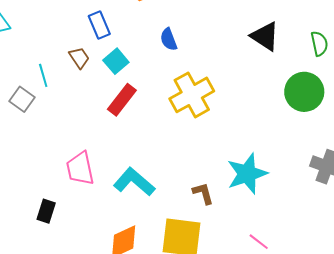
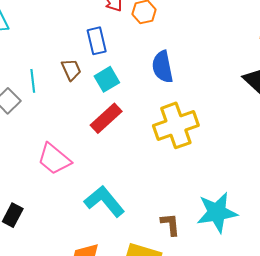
blue semicircle: (169, 39) -> (163, 67), size x1.4
pink trapezoid: (80, 169) -> (54, 159), moved, turned -48

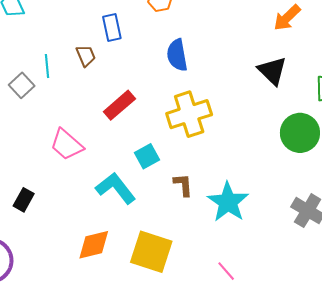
cyan square: (107, 79) -> (147, 156), moved
cyan star: (217, 212) -> (228, 202), turned -30
brown L-shape: (170, 224) -> (183, 185), moved

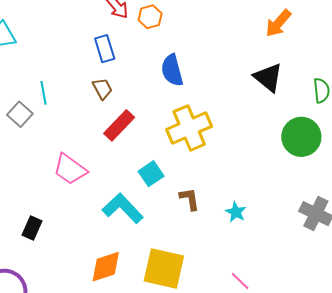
brown trapezoid: (86, 56) -> (102, 89), moved
cyan star: (228, 202) -> (236, 212), size x0.5

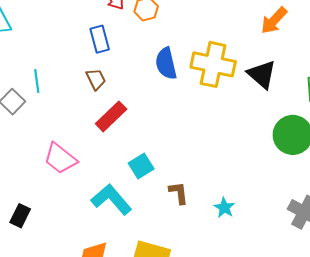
yellow cross: (189, 128) -> (213, 64), moved, turned 33

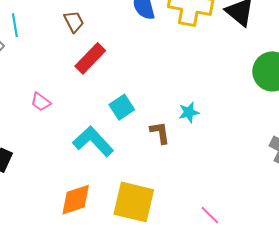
pink trapezoid: (60, 158) -> (41, 102), size x0.6
cyan star: (224, 208) -> (189, 112), moved, turned 30

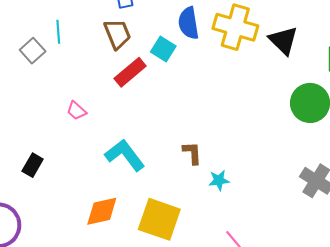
brown trapezoid: (74, 22) -> (117, 34), size x1.4
cyan square: (122, 107) -> (163, 49), moved, turned -30
cyan star: (189, 112) -> (219, 180), moved

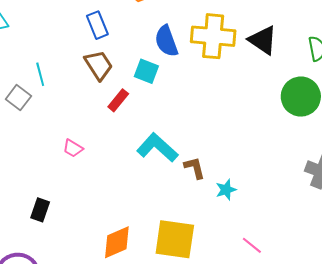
red rectangle: (130, 72) -> (118, 100), size x0.7
cyan L-shape: (125, 155) -> (157, 148), moved

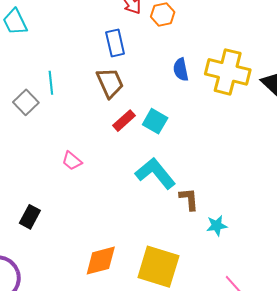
blue semicircle: (166, 41) -> (181, 69), size x0.7
cyan square: (146, 71) -> (155, 121), moved

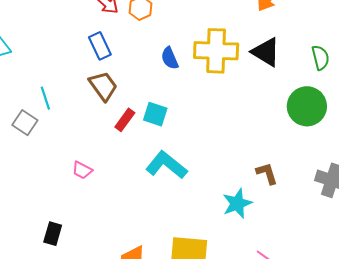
brown L-shape: (189, 199) -> (267, 173), moved
cyan star: (217, 226) -> (237, 203), size x1.4

